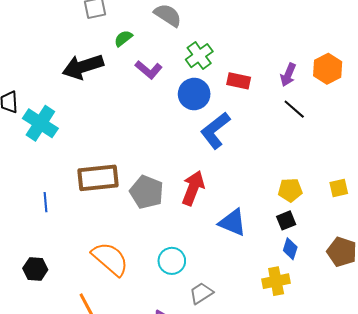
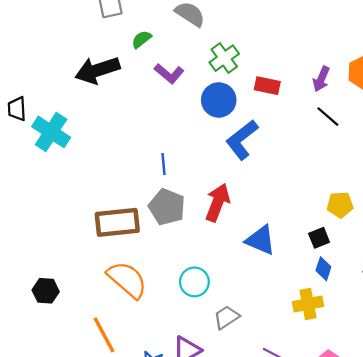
brown rectangle: (98, 178) -> (117, 222), moved
yellow pentagon: (290, 190) -> (340, 205), moved
blue line: (45, 202) -> (164, 164), moved

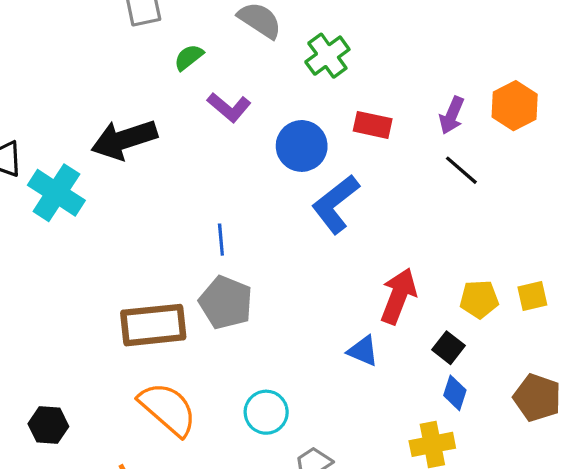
green cross: (224, 58) -> (327, 56), moved
black arrow: (97, 70) -> (124, 140), moved
red arrow: (218, 203) -> (398, 296), moved
black square: (319, 238) -> (448, 348), turned -30
blue triangle: (261, 240) -> (363, 351), size x0.7

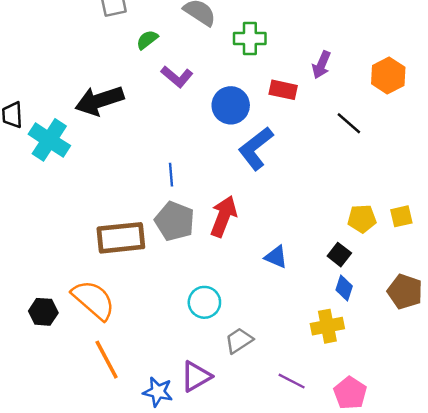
green cross: (327, 56) -> (250, 39), turned 36
purple arrow: (452, 115) -> (321, 65), moved
red arrow: (398, 296) -> (224, 216), moved
orange semicircle: (168, 409) -> (93, 300), moved

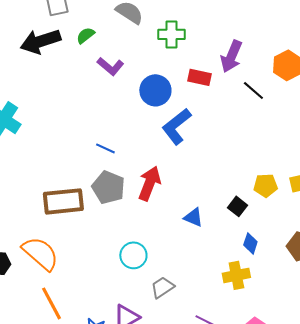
purple arrow: (321, 65) -> (231, 56), size x1.4
black arrow: (99, 101) -> (40, 41), moved
black line: (349, 123) -> (253, 90), moved
blue line: (171, 175) -> (105, 148), turned -60
black square: (339, 255) -> (237, 206), moved

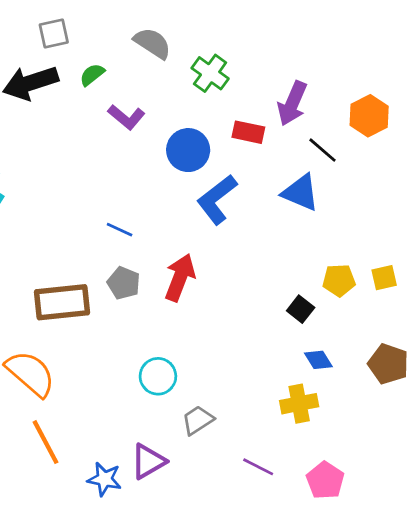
green cross: (171, 34) -> (210, 73), turned 36
gray pentagon: (108, 187) -> (124, 283), size x0.7
blue triangle: (193, 217) -> (301, 193), moved, size x1.4
blue diamond: (250, 243) -> (318, 360), turned -50

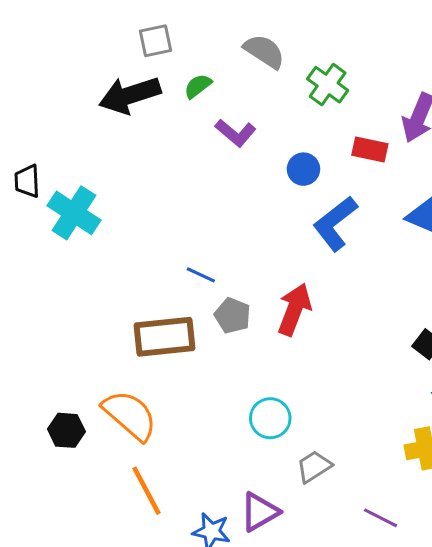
blue circle: (188, 150) -> (303, 169), size x0.7
blue line: (120, 230) -> (201, 275), moved

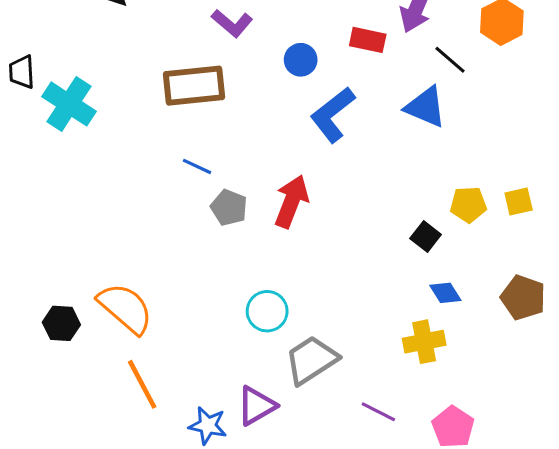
brown rectangle: (165, 337) -> (194, 86), moved
gray trapezoid: (314, 467) -> (311, 360), size x1.5

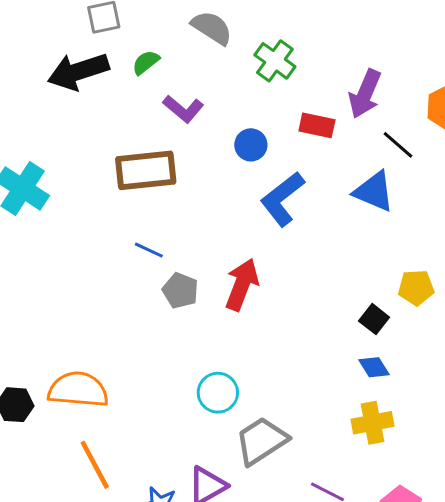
blue diamond: (445, 293) -> (374, 367), moved
orange semicircle: (125, 308) -> (78, 390), turned -36

